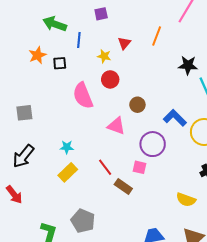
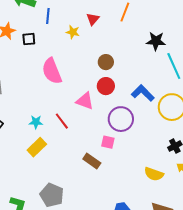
red circle: (110, 79) -> (106, 86), moved
brown circle: (137, 105) -> (106, 62), moved
red line: (105, 167) -> (62, 121), moved

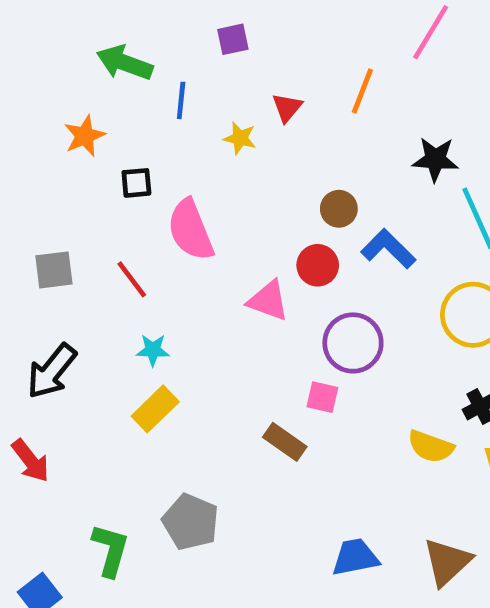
black square: (29, 39) -> (136, 183), moved
brown circle: (106, 62) -> (339, 209), moved
blue L-shape: (143, 93) -> (388, 249), moved
red line: (62, 121) -> (132, 279), moved
yellow semicircle: (154, 174) -> (431, 447), moved

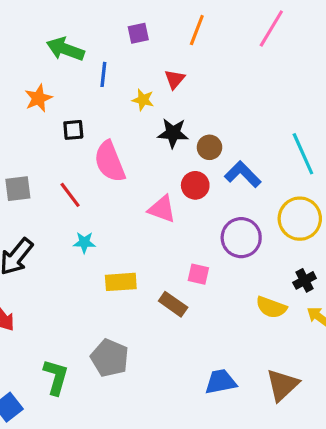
orange line: (362, 91) -> (197, 30), moved
black star: (435, 159) -> (173, 133), moved
purple circle: (353, 343) -> (241, 238), moved
yellow rectangle: (155, 409) -> (121, 282), moved, turned 40

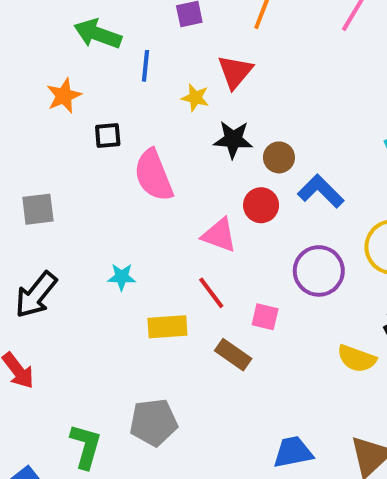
red triangle: (175, 79) -> (235, 72), size x1.4
red line: (70, 195) -> (211, 293), moved
gray pentagon: (110, 358) -> (153, 422), turned -30

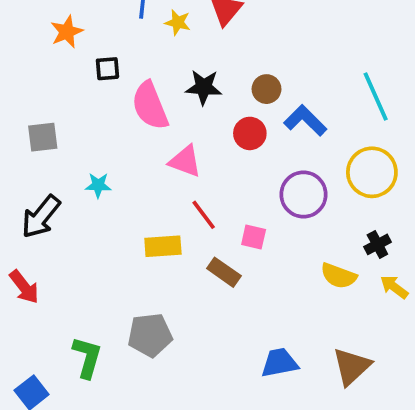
yellow star: (195, 98) -> (178, 22), moved
black star: (233, 140) -> (204, 87), moved
pink triangle: (219, 235) -> (185, 161), moved
cyan star: (122, 277) -> (98, 185), moved

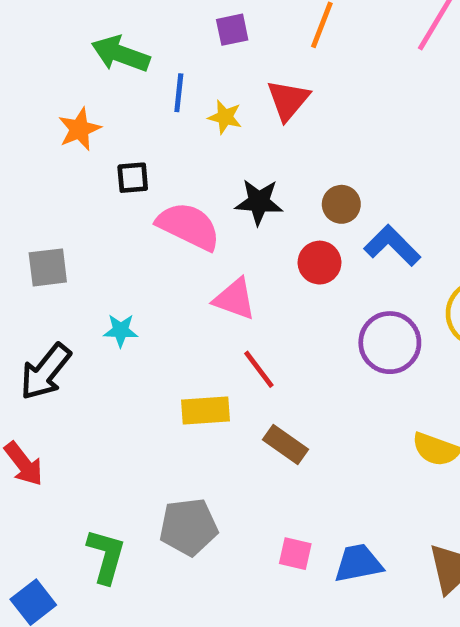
pink semicircle: (150, 106) -> (189, 226), turned 138
pink square: (254, 237) -> (295, 554), moved

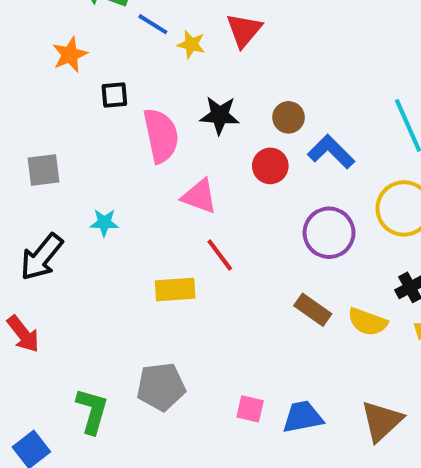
blue line: (179, 93) -> (153, 24), turned -64
pink semicircle: (189, 226) -> (161, 136), turned 52
brown rectangle: (286, 444) -> (313, 310), moved

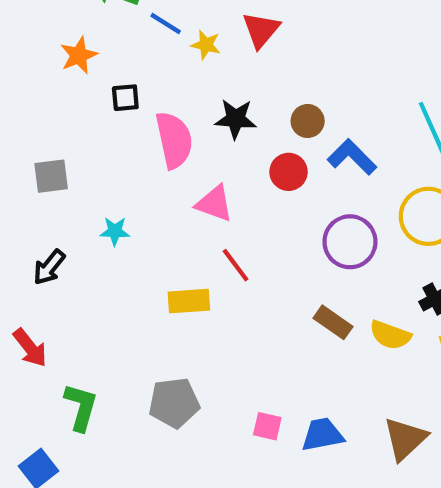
black arrow: (41, 257) -> (49, 267), size x0.7
green L-shape: (92, 411) -> (81, 407), moved

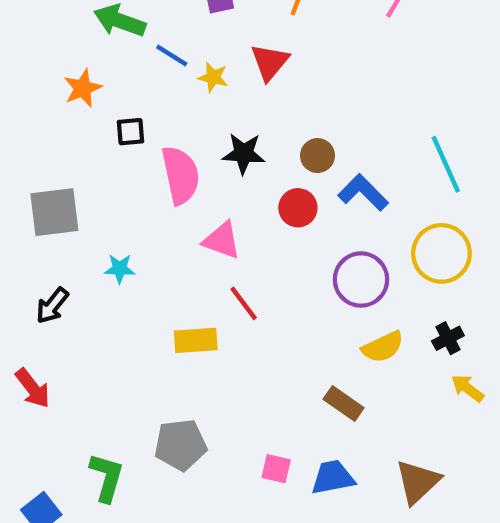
gray square: (51, 176) -> (54, 212), size x1.4
brown rectangle: (333, 322) -> (344, 403), moved
yellow semicircle: (390, 335) -> (383, 347), moved, turned -45
green L-shape: (81, 407) -> (107, 477), moved

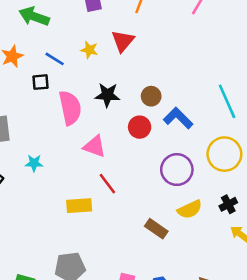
blue line: (172, 56) -> (55, 59), moved
brown rectangle: (344, 403) -> (156, 229), moved

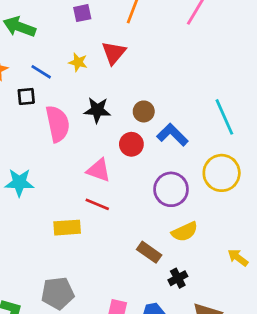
pink triangle: (95, 146) -> (99, 170), moved
cyan star: (34, 163) -> (19, 183), size x1.5
red line: (107, 184) -> (97, 204), turned -30
black cross: (228, 204) -> (178, 278), moved

